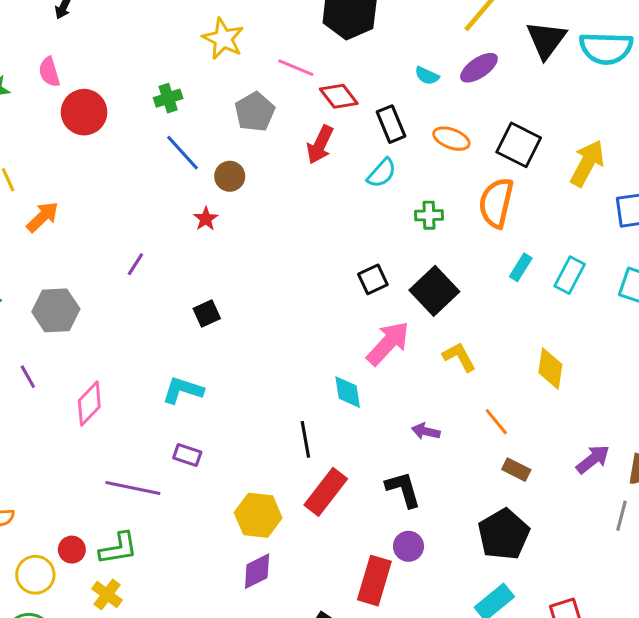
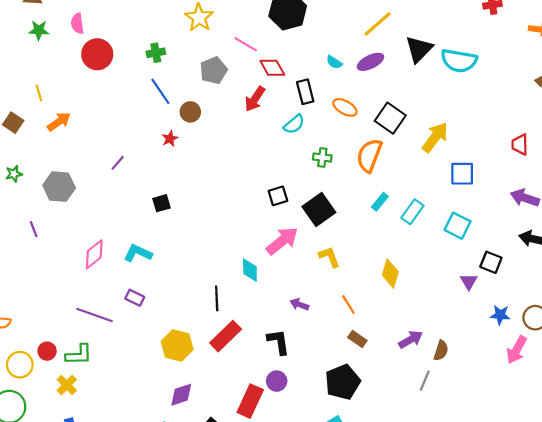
pink diamond: (89, 404) -> (94, 254), moved
purple diamond: (257, 571) -> (181, 395), moved

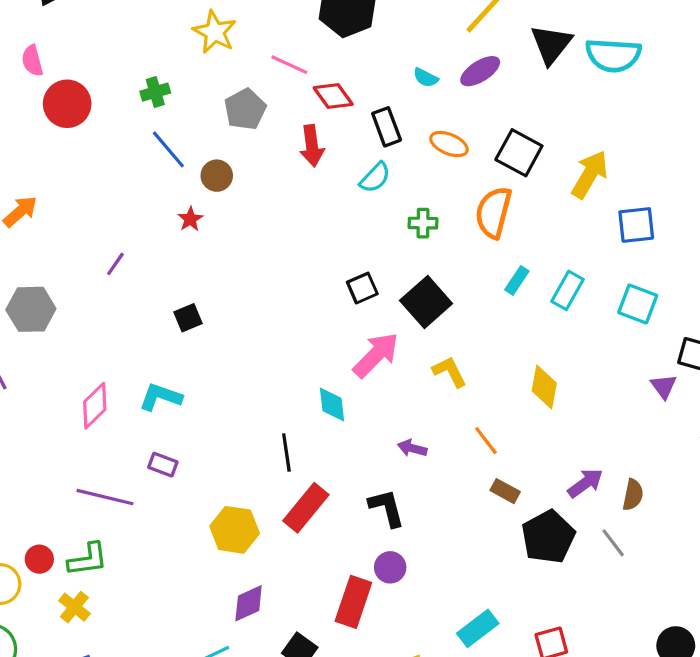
red arrow: (255, 99) -> (312, 146), turned -35
gray line: (425, 381) -> (613, 543), turned -54
black pentagon: (343, 382) -> (548, 537), moved

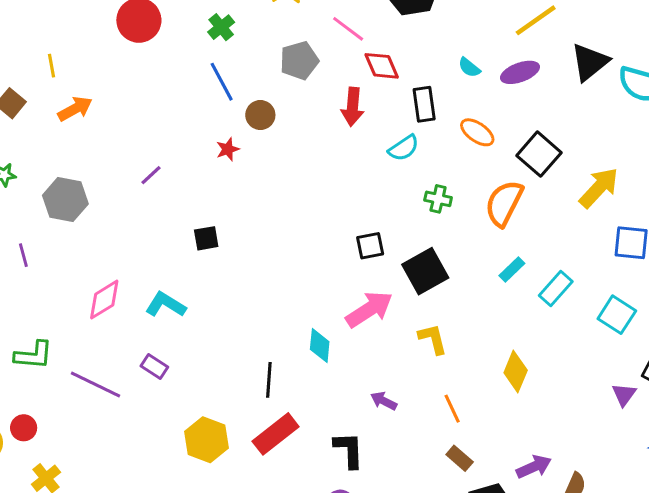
green cross: (155, 92) -> (221, 27), turned -35
green L-shape: (88, 559) -> (33, 355), moved

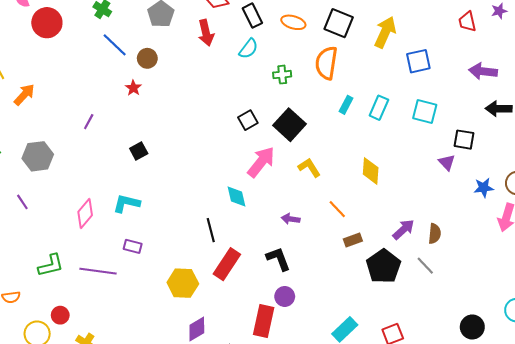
brown rectangle: (460, 458) -> (353, 240), turned -42

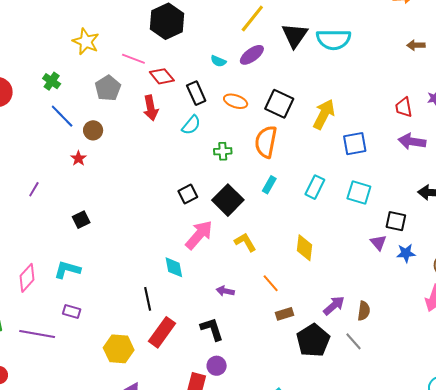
purple arrow: (483, 71) -> (412, 141), moved
cyan rectangle: (346, 105) -> (269, 185), moved
blue star: (484, 188) -> (406, 253), moved

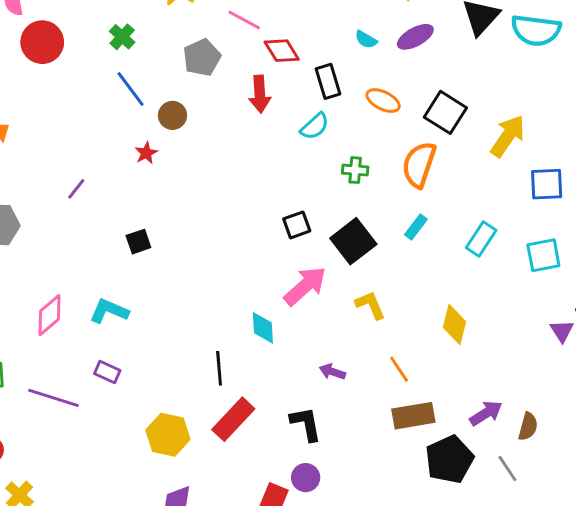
cyan square: (359, 193) -> (543, 255), turned -35
brown rectangle: (285, 314) -> (413, 416), size x1.6

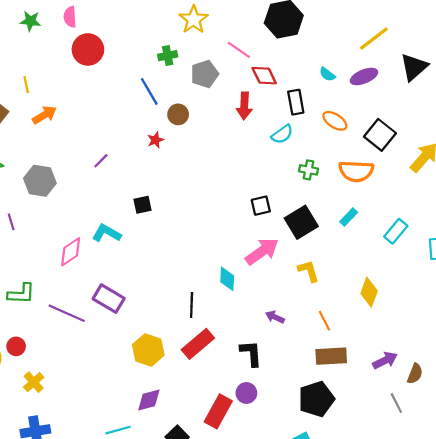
green cross: (122, 37) -> (168, 56), moved, turned 30
orange semicircle: (419, 165) -> (356, 171), turned -112
cyan L-shape: (109, 311) -> (107, 233), moved
purple rectangle: (107, 372) -> (109, 299), size x1.6
black pentagon: (449, 459) -> (316, 399), moved

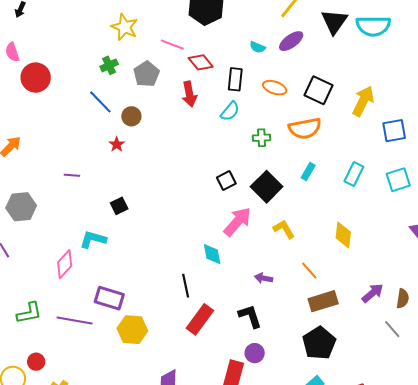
black rectangle: (296, 102) -> (235, 79), turned 30
purple line: (101, 161) -> (72, 175), turned 63
yellow hexagon: (148, 350) -> (132, 330), moved

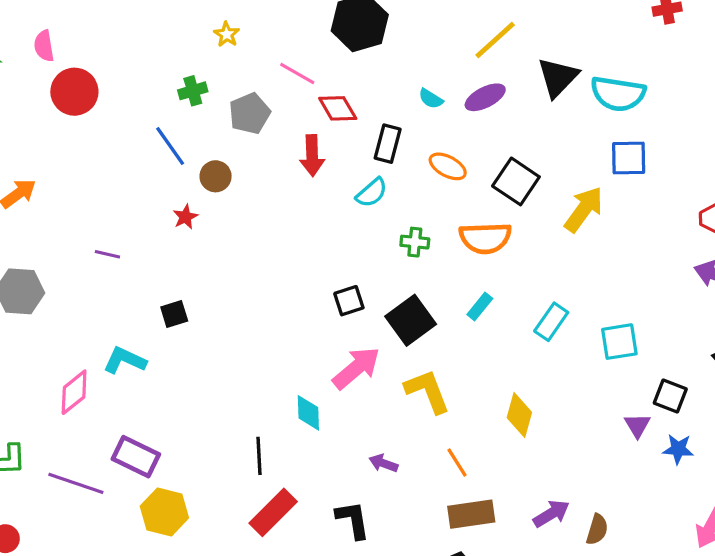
yellow star: (125, 27) -> (227, 34), size x0.6
blue square: (394, 131) -> (629, 158), moved
yellow L-shape: (284, 229) -> (427, 391), size x1.4

